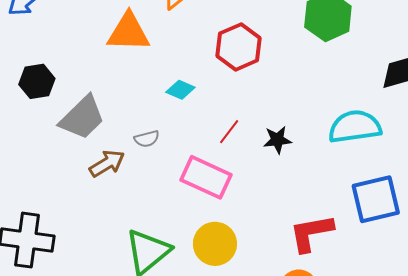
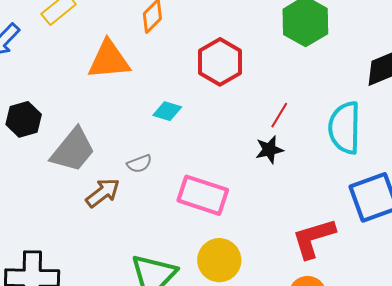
cyan semicircle: (355, 127) -> (345, 128), turned -74
red line: (229, 132) -> (279, 115), moved

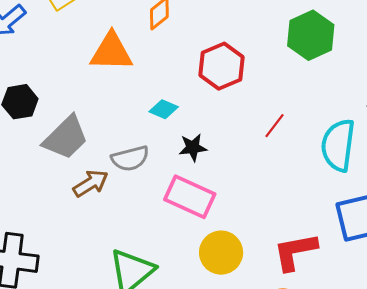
black star: (269, 150) -> (193, 148), moved
gray semicircle: (139, 164) -> (130, 158), size x1.5
yellow circle: (219, 260) -> (221, 253), moved

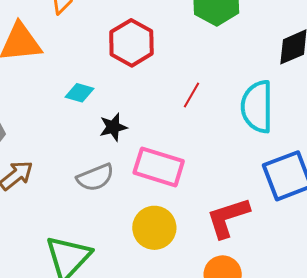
gray semicircle: (130, 158) -> (95, 177), moved
pink rectangle: (190, 197) -> (159, 167), moved

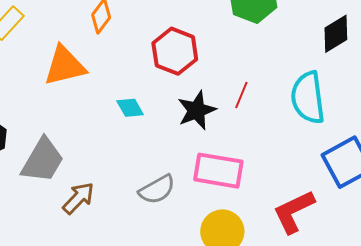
cyan diamond: (79, 93) -> (130, 108), turned 52
black star: (113, 127) -> (197, 110), moved, size x1.4

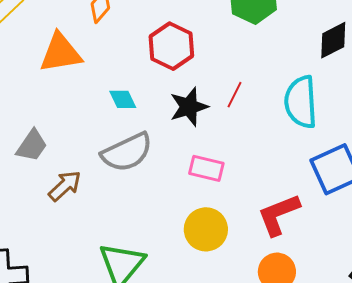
gray trapezoid: (43, 160) -> (32, 146), size x0.7
pink rectangle: (218, 171) -> (206, 168), size x0.7
gray semicircle: (157, 190) -> (127, 152), moved, size x1.4

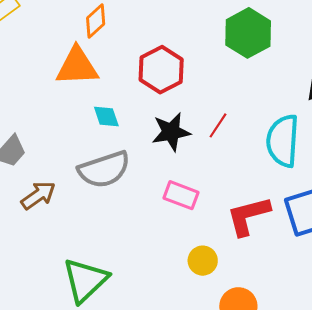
orange triangle: (61, 53) -> (77, 66), moved
red L-shape: (279, 215) -> (248, 216), moved
yellow circle: (206, 229) -> (203, 261), moved, size x0.7

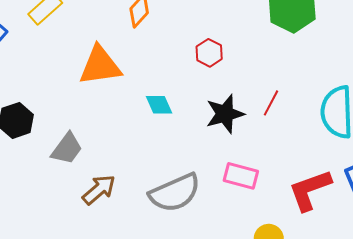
orange triangle: (77, 66) -> (100, 66), moved
red hexagon: (161, 70) -> (209, 53), size x0.6
gray semicircle: (104, 170) -> (175, 193), moved

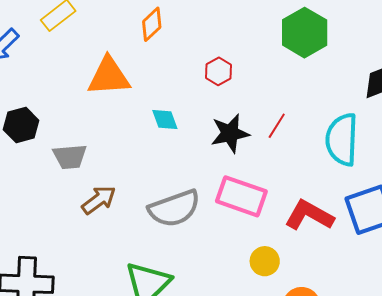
gray trapezoid: (67, 149) -> (70, 157), turned 45
pink rectangle: (241, 176) -> (241, 196), size x1.4
red L-shape: (310, 190) -> (309, 215), turned 45

